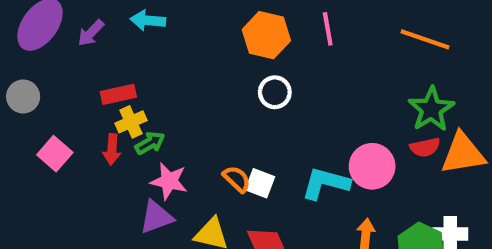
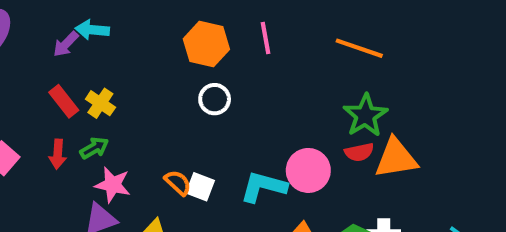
purple arrow: (91, 33) -> (66, 44), moved
red rectangle: (118, 94) -> (64, 101), turned 64
yellow cross: (131, 122) -> (100, 103), moved, turned -32

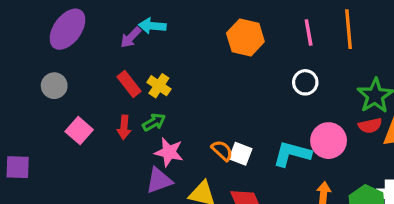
pink line: (265, 38) -> (309, 32), moved
orange line: (359, 48) -> (348, 29), moved, turned 66
white circle: (215, 99) -> (305, 82), moved

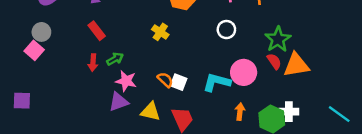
yellow cross: (159, 86) -> (160, 32), moved
red semicircle: (370, 126) -> (274, 61), turned -112
pink square: (79, 131) -> (34, 50), moved
purple square: (18, 167) -> (22, 101), moved

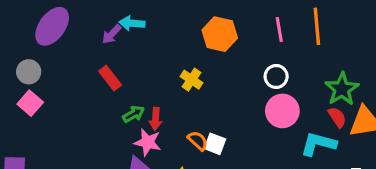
gray circle: (41, 32) -> (29, 72), moved
red arrow: (93, 63) -> (155, 119), moved
pink circle: (244, 72) -> (282, 111), moved
cyan L-shape: (217, 82) -> (318, 144), moved

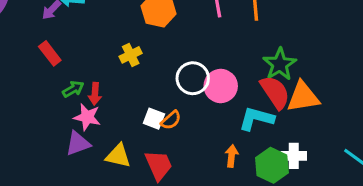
white circle: (276, 76) -> (193, 78), moved, size x1.4
yellow cross: (192, 80) -> (131, 55), turned 30
red semicircle: (337, 117) -> (275, 92), size x1.6
orange semicircle: (198, 141) -> (171, 120), moved, turned 95

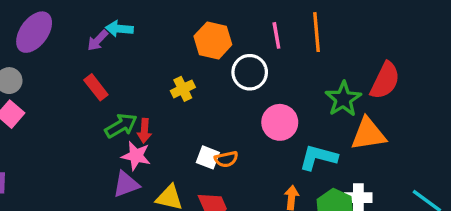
white circle: (193, 78) -> (250, 72), moved
green arrow: (73, 89) -> (121, 126), size x1.4
red semicircle: (275, 92) -> (385, 81), moved, turned 60
orange semicircle: (171, 120) -> (226, 159), turned 30

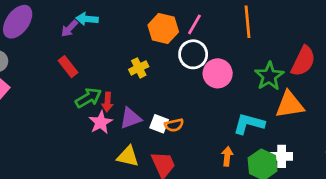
pink line: (276, 35) -> (194, 24), moved, turned 40
pink circle: (280, 122) -> (218, 73), moved
pink star: (136, 156) -> (101, 122), turned 30
purple triangle: (126, 184) -> (131, 118), moved

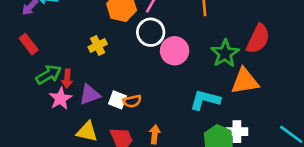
orange arrow: (227, 156) -> (155, 134), moved

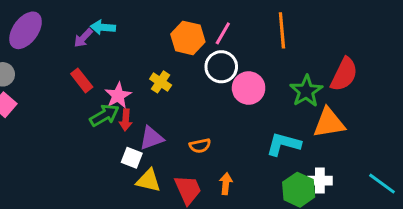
yellow cross: (98, 45) -> (161, 82), turned -30
pink star: (61, 99) -> (118, 96), moved
white square: (118, 100) -> (132, 158), moved

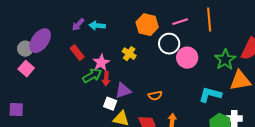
cyan arrow: (103, 27) -> (97, 26), moved
purple ellipse: (26, 30) -> (40, 41), moved
pink line: (223, 33) -> (180, 22), moved, turned 42

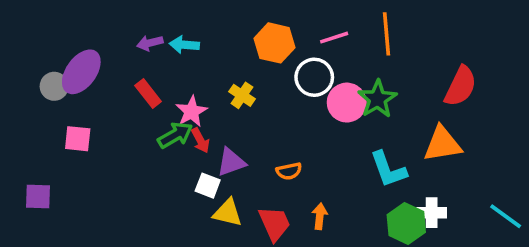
purple arrow: (78, 25) -> (150, 43), turned 32
green star: (225, 60) -> (377, 99), moved
pink square: (26, 69) -> (78, 139), moved, turned -35
red arrow: (106, 79) -> (200, 140), turned -32
cyan L-shape: (210, 95) -> (388, 169), turned -125

